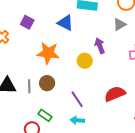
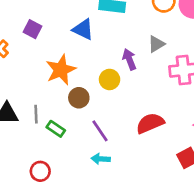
gray triangle: (120, 24) -> (156, 44), moved
orange star: (48, 53) -> (61, 70), turned -30
brown circle: (47, 83) -> (79, 98), moved
green rectangle: (45, 115) -> (56, 129), moved

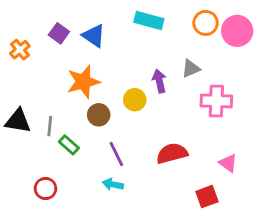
blue triangle: (83, 29) -> (94, 36), moved

